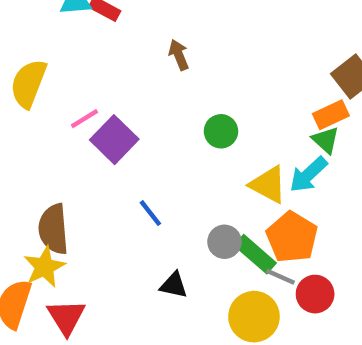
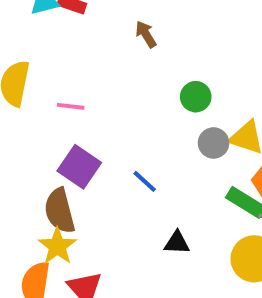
pink line: (84, 119) -> (71, 106), turned 48
purple square: (114, 140) -> (79, 167), moved
gray circle: (224, 242) -> (214, 143), moved

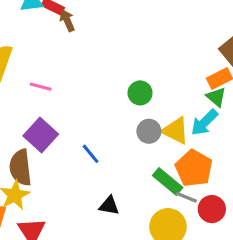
brown arrow: (146, 34) -> (67, 20), moved

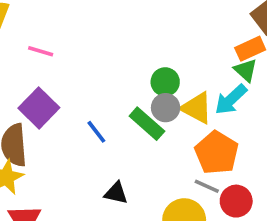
green circle: (140, 93) -> (165, 82), moved
green rectangle: (168, 181) -> (147, 124), moved

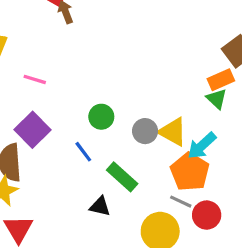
green circle: (165, 82) -> (101, 117), moved
cyan arrow: (231, 99) -> (202, 146), moved
green rectangle: (147, 124) -> (122, 177), moved

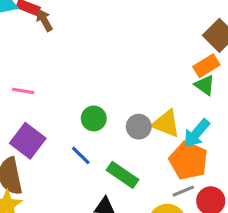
gray line: (181, 202) -> (183, 191), turned -40

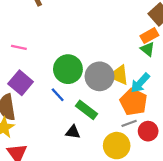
green circle: (94, 118) -> (68, 69), size x1.6
gray circle: (139, 127) -> (100, 76), size x1.6

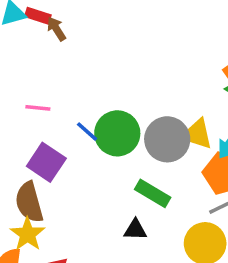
blue line: (58, 95) -> (87, 132), moved

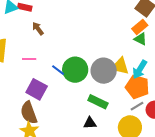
brown arrow: (56, 29) -> (38, 29), moved

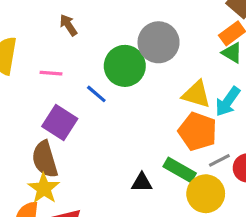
green circle: (75, 70) -> (125, 66), moved
gray circle: (104, 71) -> (159, 42), moved
orange pentagon: (137, 87) -> (198, 131), moved
green rectangle: (98, 102) -> (180, 170), moved

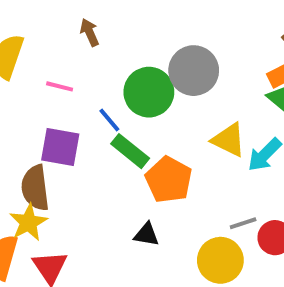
purple square: (60, 123) -> (60, 147), turned -32
orange pentagon: (198, 131) -> (169, 180), moved
green rectangle: (180, 170) -> (130, 151), moved

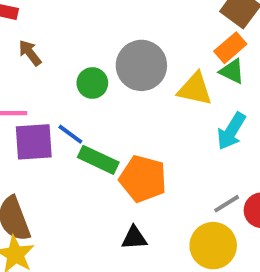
green circle: (149, 92) -> (92, 83), moved, size x0.6
yellow triangle: (229, 140) -> (195, 89), moved
purple square: (60, 147) -> (34, 142), moved

